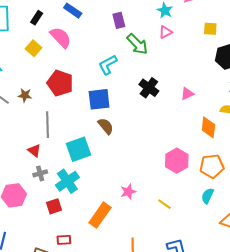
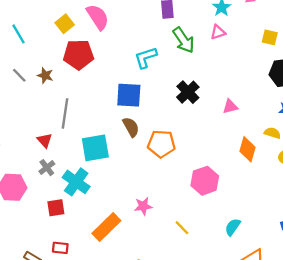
red pentagon: (60, 83) -> (78, 55), moved, turned -30
orange pentagon: (212, 166) -> (161, 144), moved
gray cross: (40, 173) -> (47, 168), turned -32
cyan cross: (67, 181) -> (76, 182), turned -30

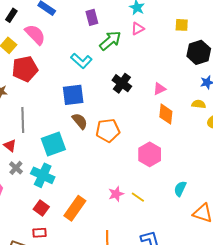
green arrow: (184, 40) -> (110, 41), turned -85
cyan L-shape: (146, 57) -> (81, 61), turned -110
orange diamond: (248, 149) -> (166, 114), moved
pink star: (143, 206) -> (116, 194), moved
red square: (56, 208) -> (41, 208), moved, turned -35

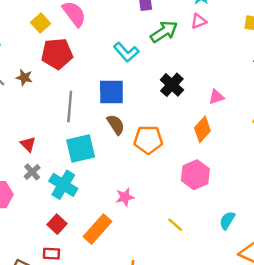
orange diamond: (166, 114) -> (202, 129), moved, turned 30
gray line: (23, 120) -> (70, 107), moved
pink star: (116, 194) -> (125, 197), moved

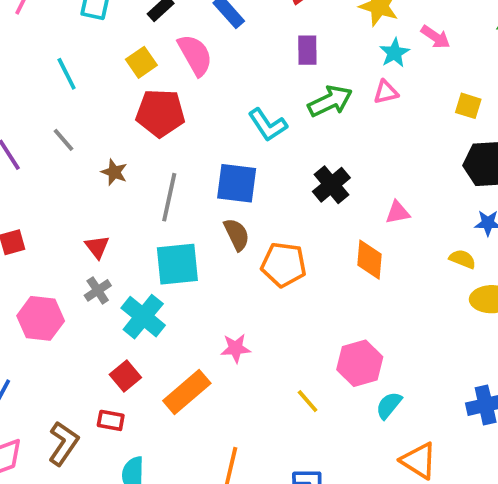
brown star: (24, 78) -> (114, 172), moved
orange diamond: (202, 129) -> (369, 260), turned -45
pink hexagon: (195, 175) -> (360, 363), moved

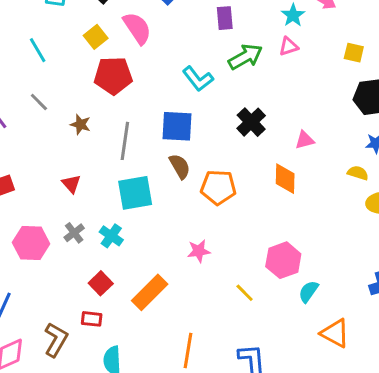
gray cross: (98, 290) -> (74, 233), moved
cyan cross: (143, 317) -> (111, 236), size x0.7
pink star: (236, 348) -> (199, 251), moved

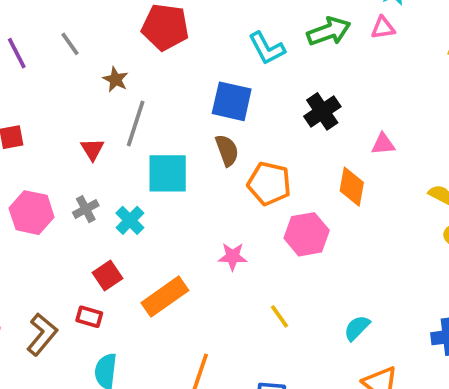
gray line: (125, 141) -> (136, 124), moved
pink hexagon: (283, 260) -> (307, 234), moved

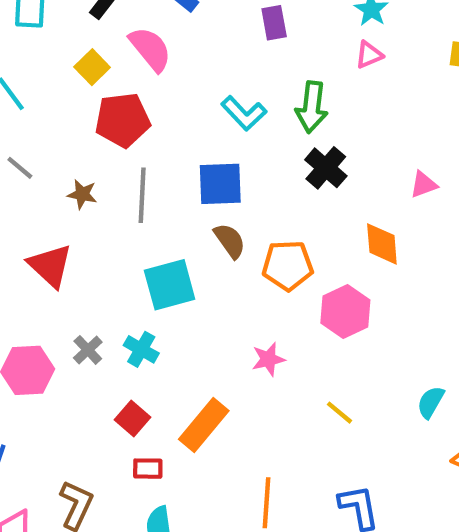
green arrow: (329, 31) -> (312, 107), moved, turned 132
gray line: (136, 124) -> (142, 195), moved
pink triangle: (383, 144) -> (424, 185), moved
red triangle: (92, 149) -> (50, 266), moved, size x1.6
red rectangle: (89, 317) -> (148, 469), moved

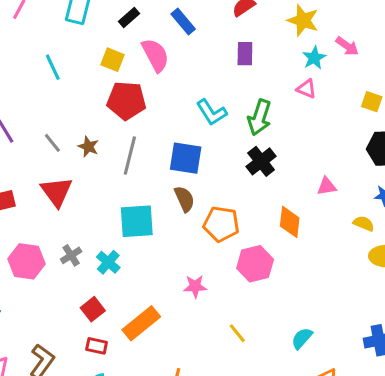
pink triangle: (369, 55) -> (306, 89), turned 35
yellow square: (92, 67) -> (112, 60), turned -35
gray line: (20, 168) -> (52, 143), moved

